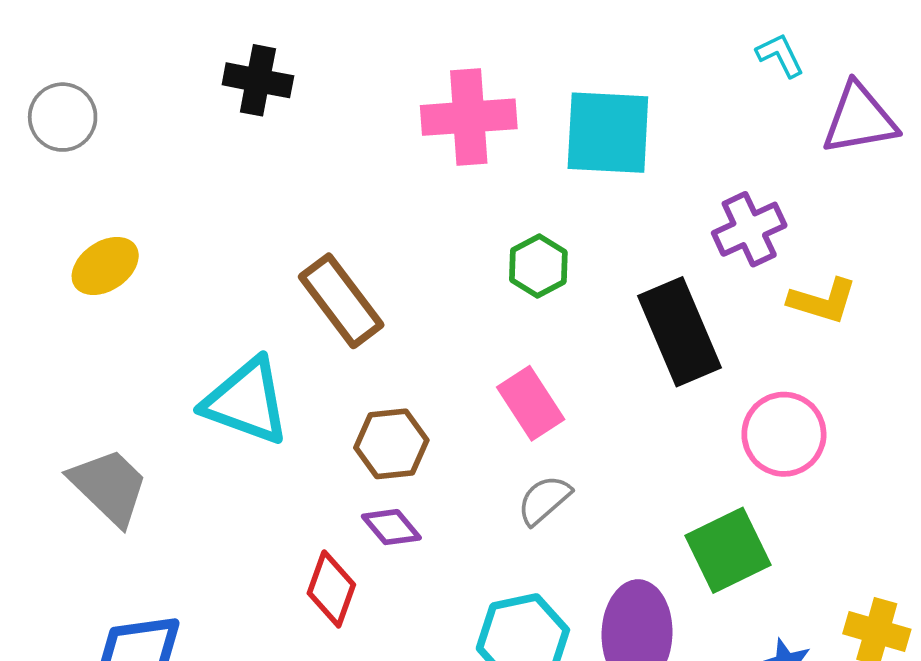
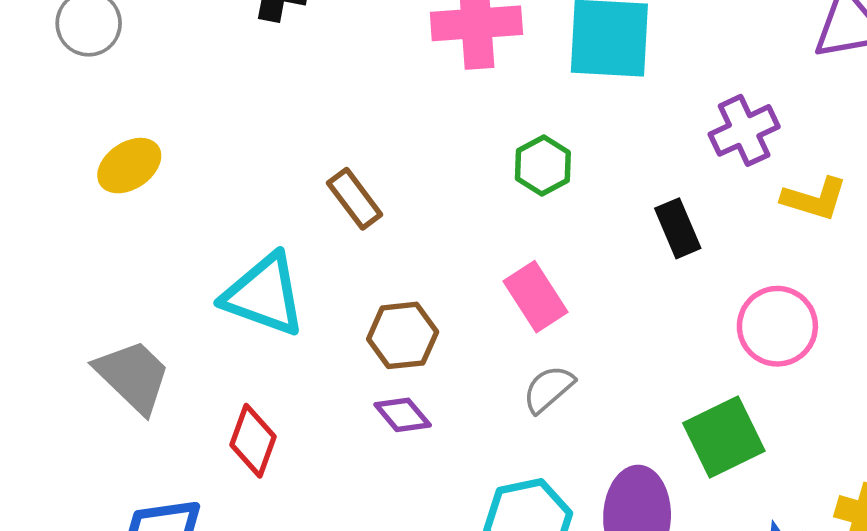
brown rectangle: (341, 301) -> (355, 199), size x0.7
black rectangle: (680, 332) -> (678, 228), size x0.6
red diamond: (331, 589) -> (253, 441), moved

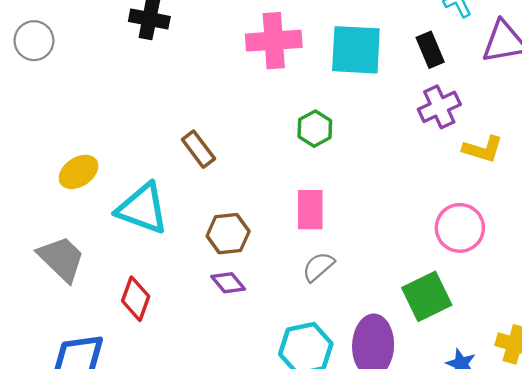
yellow ellipse: (129, 166) -> (79, 172), moved
black rectangle: (678, 228) -> (430, 50), moved
pink rectangle: (536, 297) -> (310, 210), turned 33

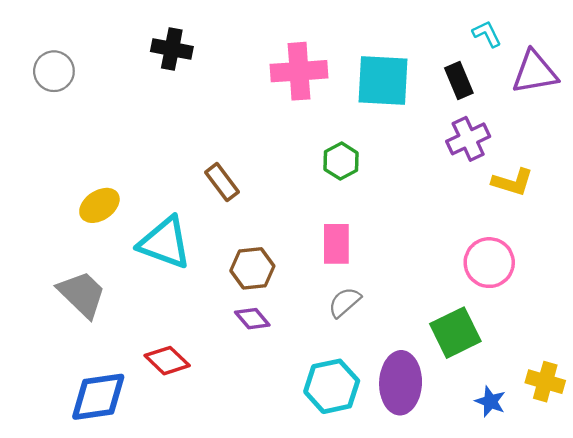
red diamond: (136, 299) -> (167, 361), moved, turned -66

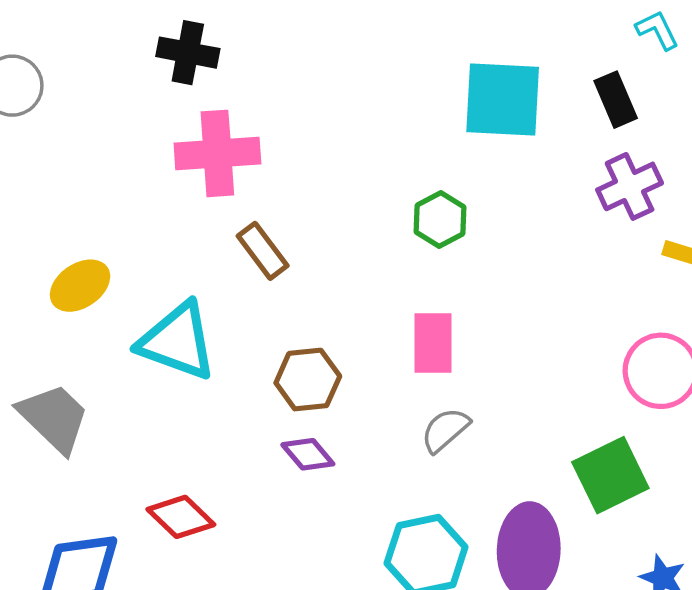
pink cross: (299, 71) -> (217, 153), moved

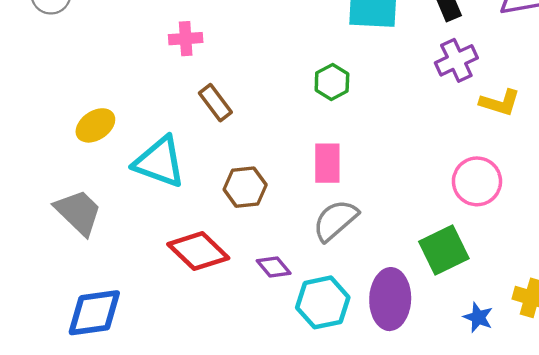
pink cross: (217, 153) -> (186, 39), size x0.6
gray semicircle: (445, 430) -> (335, 220), size x1.4
purple diamond: (308, 454) -> (274, 267), moved
red diamond: (181, 517) -> (198, 251), moved, size x1.4

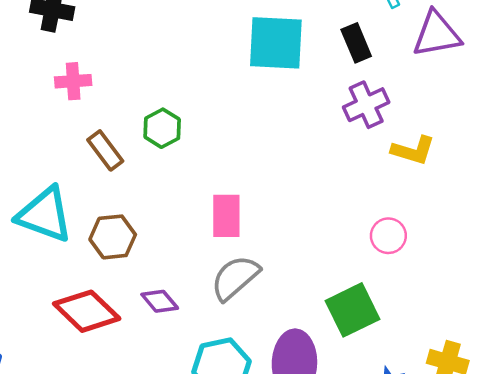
green hexagon: (332, 82) -> (162, 128), moved
pink circle: (477, 181) -> (388, 236), size x0.7
brown hexagon: (245, 187) -> (113, 237), moved
purple diamond: (274, 267) -> (160, 301), moved

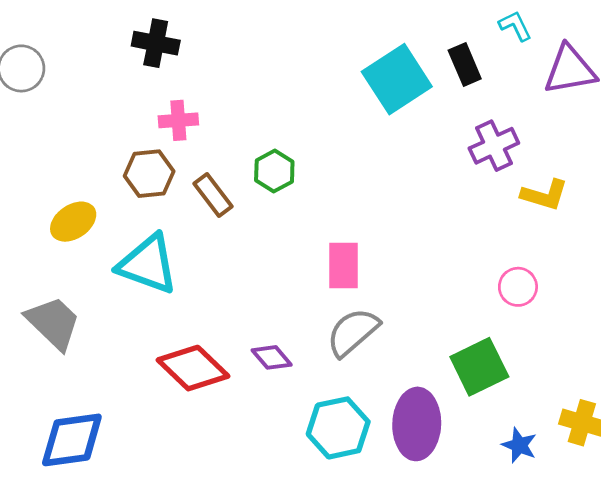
cyan square: (276, 43) -> (397, 79), turned -36
black rectangle: (356, 43) -> (465, 64), moved
brown hexagon: (113, 237) -> (149, 174), moved

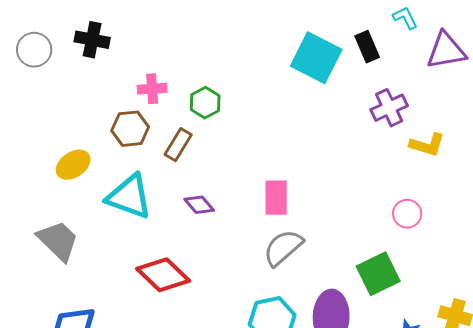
black cross: (156, 43) -> (92, 40), moved
cyan square: (397, 79) -> (316, 58), turned -30
green hexagon: (274, 171) -> (205, 103), moved
brown rectangle: (213, 195) -> (178, 145), turned 68
purple diamond: (272, 357) -> (199, 205), moved

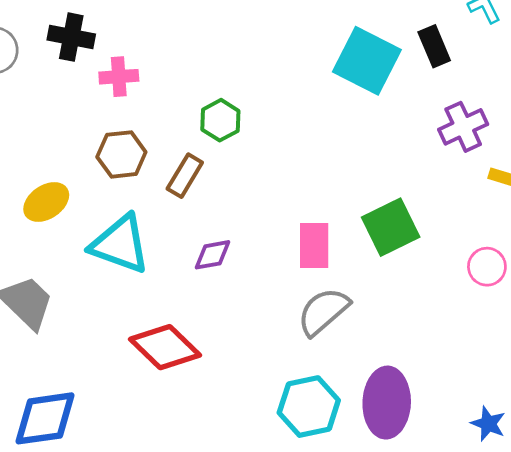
pink cross: (152, 89) -> (119, 77), moved
purple diamond: (199, 205) -> (212, 255), turned -60
green square: (378, 274) -> (391, 227), moved

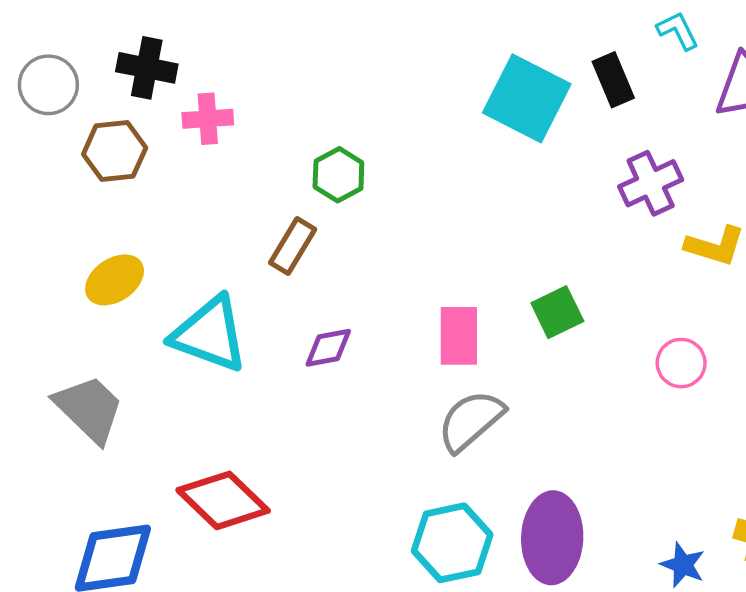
brown hexagon: (121, 154) -> (115, 151), moved
green square: (391, 227) -> (557, 312), size x0.7
red diamond: (165, 347) -> (223, 500), moved

